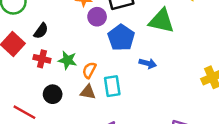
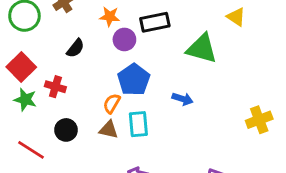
black semicircle: (41, 31) -> (75, 48), moved
blue pentagon: (121, 38) -> (134, 80), moved
green star: (67, 60) -> (25, 100), moved

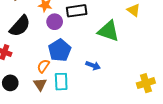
black semicircle: (75, 48) -> (20, 26), size x1.6
brown triangle: (109, 130) -> (40, 84), turned 40

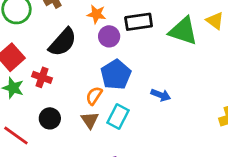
green triangle: (108, 31) -> (183, 31), moved
cyan rectangle: (61, 82) -> (118, 117), turned 30

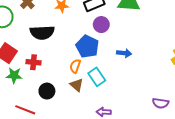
purple circle: (109, 36) -> (101, 25), moved
black semicircle: (63, 42) -> (42, 33), turned 60
cyan rectangle: (118, 117) -> (97, 77), turned -48

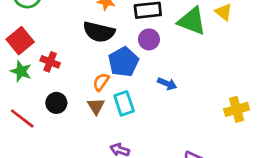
black semicircle: (42, 33) -> (99, 32), moved

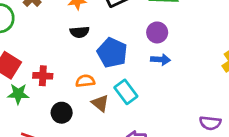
black semicircle: (99, 32) -> (80, 32), size x0.6
purple circle: (149, 39) -> (157, 32), moved
orange semicircle: (101, 82) -> (85, 81), moved, turned 66

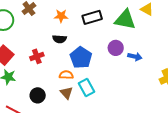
blue arrow: (160, 60) -> (135, 57), moved
red cross: (43, 76) -> (37, 56), moved, turned -32
orange semicircle: (85, 81) -> (66, 75), moved

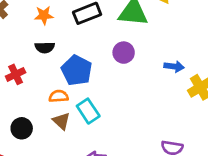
blue arrow: (135, 57) -> (174, 66), moved

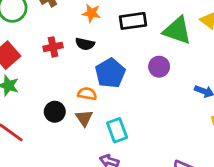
red cross: (16, 74) -> (53, 47), moved
cyan rectangle: (88, 111) -> (117, 130), moved
black circle: (22, 128) -> (55, 112), moved

